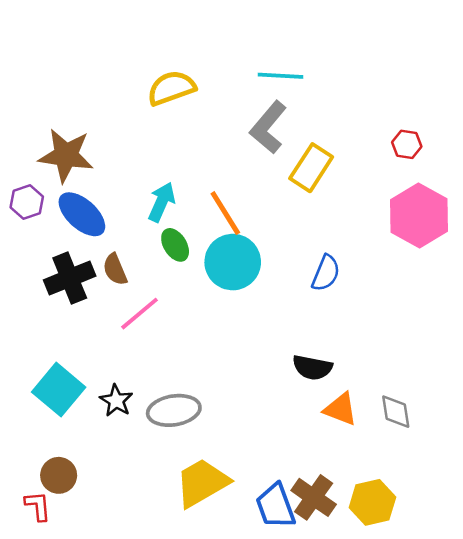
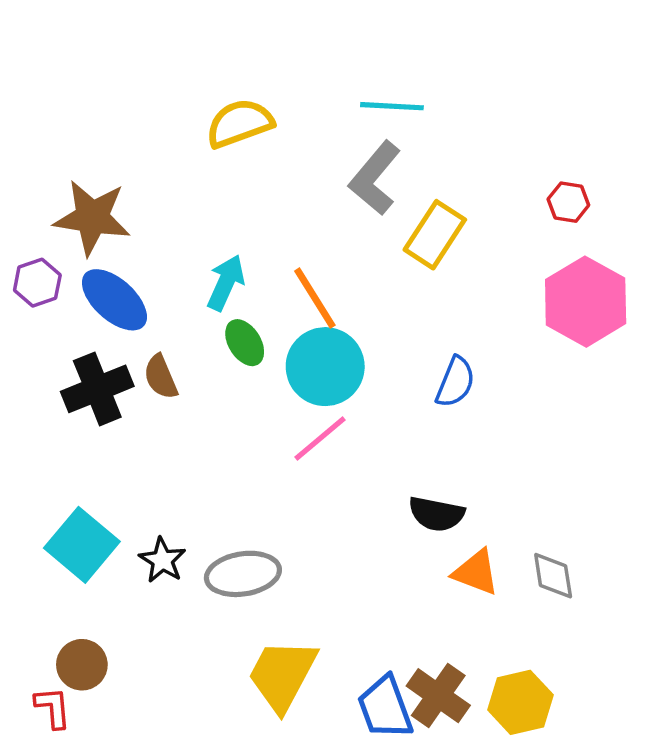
pink line: (140, 314) -> (320, 439), moved
yellow trapezoid: (202, 483) -> (282, 675), turned -32

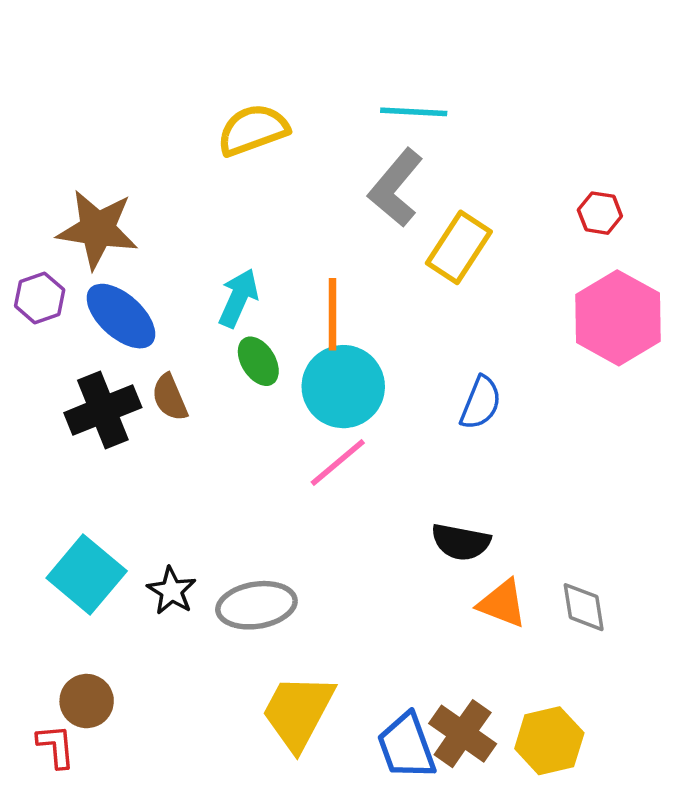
orange line: (315, 298) -> (332, 314), turned 32

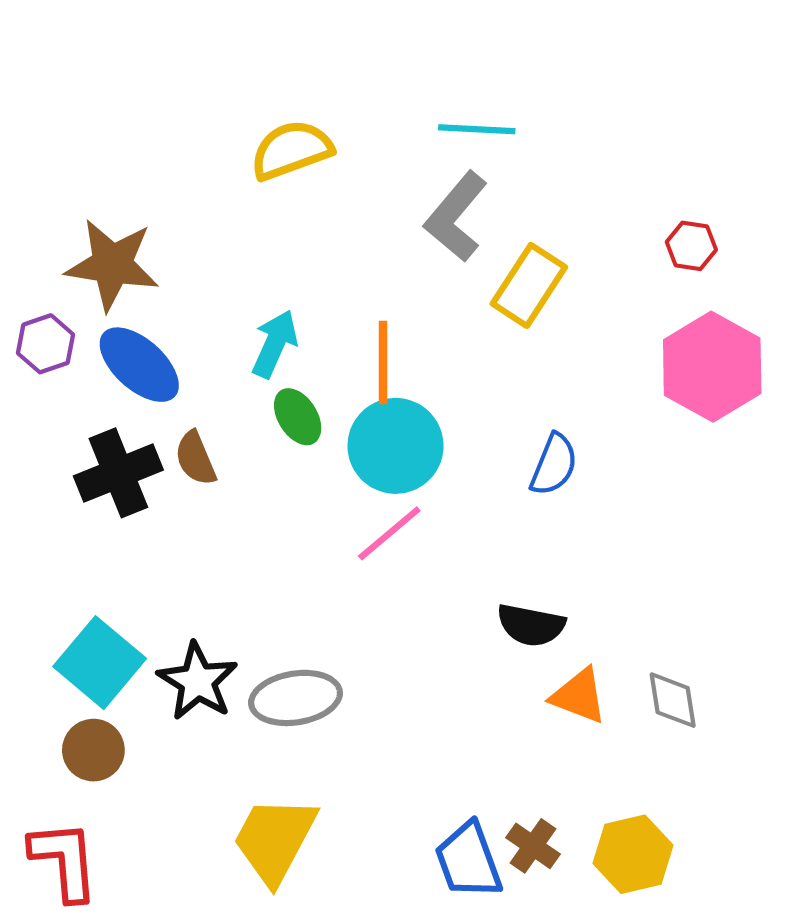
black star: (172, 591) -> (198, 681), size x1.4
brown circle: (87, 701) -> (93, 750), moved
yellow trapezoid: (298, 712) -> (275, 840), moved
brown cross: (463, 734) -> (533, 846), size x0.7
red L-shape: (56, 746) -> (64, 860), size x1.6

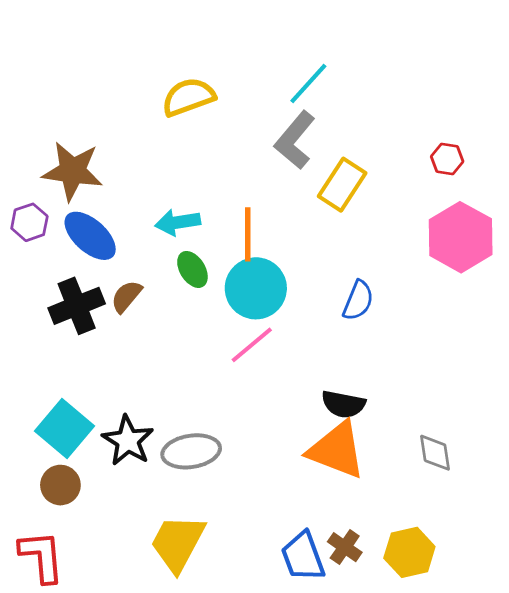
cyan line: (477, 129) -> (308, 84), turned -51
cyan arrow: (275, 344) -> (178, 222), turned -123
brown semicircle: (196, 458) -> (126, 296), turned 63
orange triangle: (579, 696) -> (337, 450), moved, size x1.6

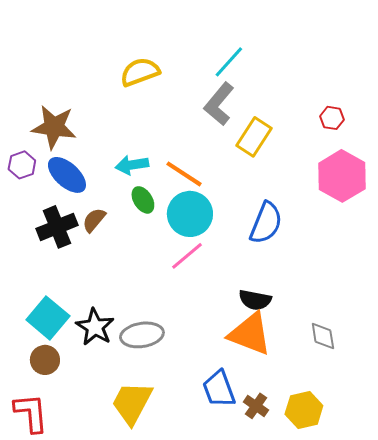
orange line: (248, 234) -> (184, 174), turned -57
blue semicircle: (358, 300) -> (266, 223), size x1.4
blue trapezoid: (303, 556) -> (219, 389), moved

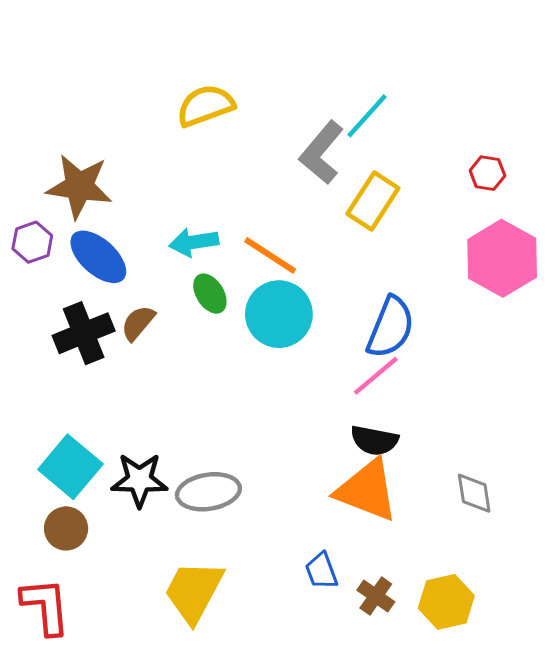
cyan line: (229, 62) -> (367, 116), moved
pink line: (187, 256) -> (376, 376), moved
black star: (95, 327) -> (139, 480), turned -30
blue trapezoid: (219, 389) -> (322, 571), size x0.7

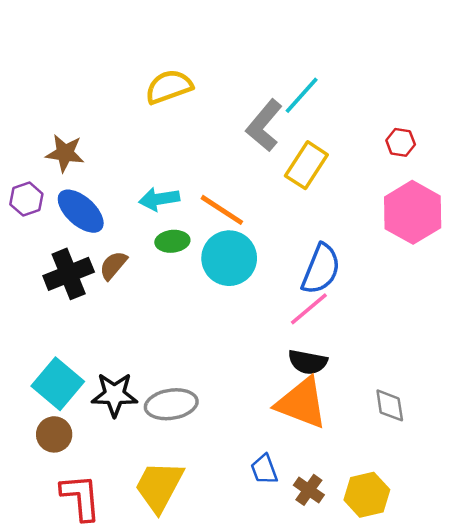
brown star: (79, 186) -> (65, 153), size x0.7
green ellipse: (210, 294) -> (172, 241), turned -64
red L-shape: (45, 606) -> (81, 497), moved

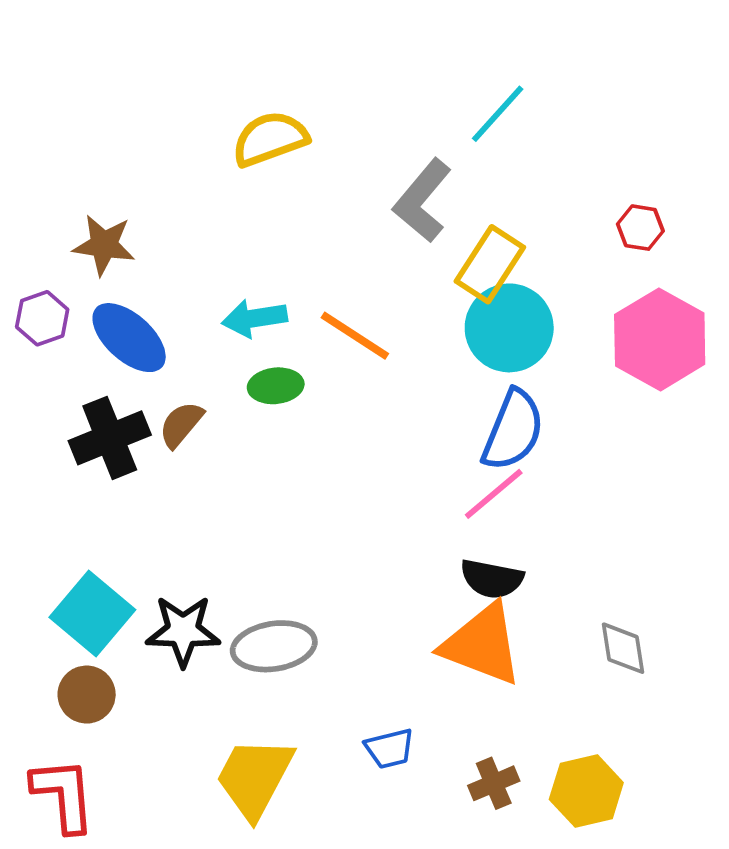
cyan line: (302, 95) -> (498, 114), moved
cyan circle: (229, 258) -> (509, 328), moved
blue trapezoid: (264, 469) -> (390, 749), moved, turned -84
brown cross: (309, 490) -> (494, 783), turned 32
red L-shape: (81, 497) -> (63, 795), moved

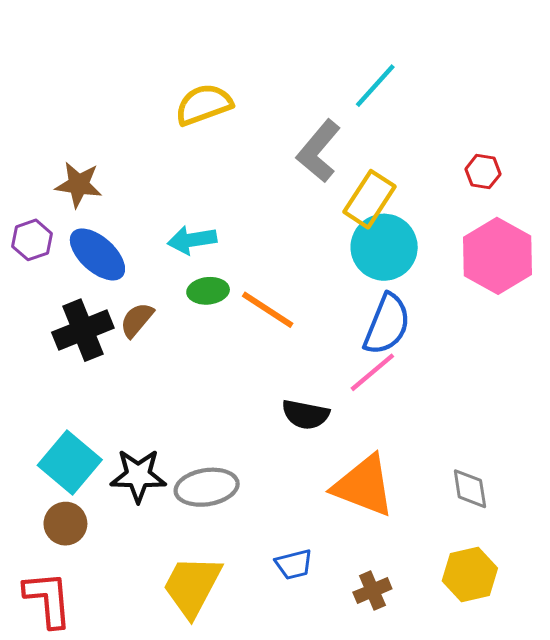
orange line: (355, 336) -> (268, 310), moved
black semicircle: (492, 579) -> (306, 414), moved
yellow hexagon: (586, 791) -> (470, 575), moved

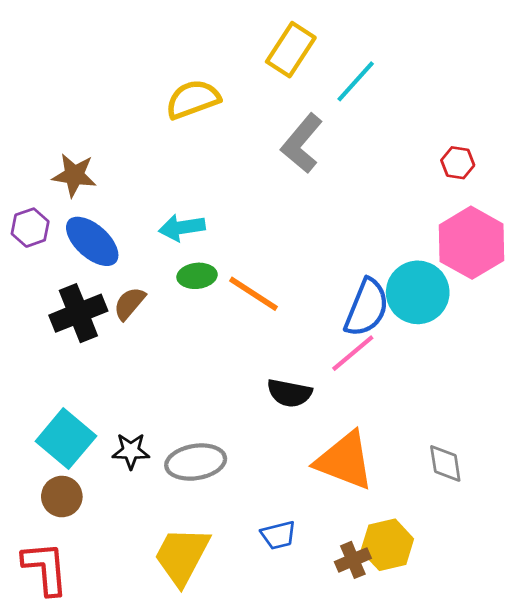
yellow rectangle: (370, 199) -> (291, 50), moved
cyan circle: (384, 247) -> (418, 292), moved
black star: (138, 476) -> (131, 451), size x0.7
yellow hexagon: (470, 575) -> (387, 545), moved

